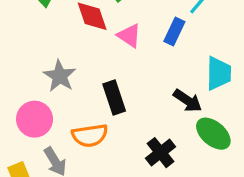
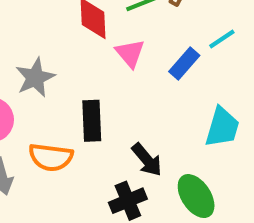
black arrow: (188, 101) -> (147, 160), moved

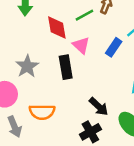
black rectangle: (92, 121) -> (66, 67), moved

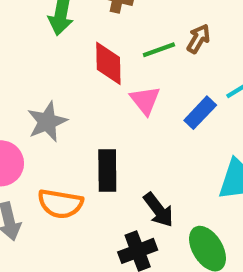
black rectangle: (66, 67) -> (107, 171), moved

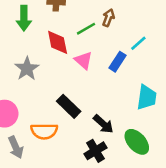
gray star: (47, 122) -> (27, 69), moved
black rectangle: (107, 171) -> (69, 106), turned -35

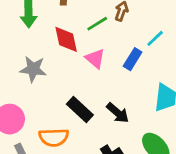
gray star: (27, 69) -> (33, 69), turned -30
black arrow: (103, 124) -> (118, 113), moved

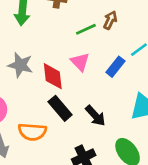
red diamond: (66, 39) -> (53, 76), moved

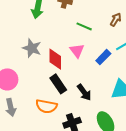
brown arrow: (110, 20) -> (116, 20), moved
green line: (86, 29) -> (84, 26), turned 42
orange semicircle: (32, 132) -> (46, 106), moved

